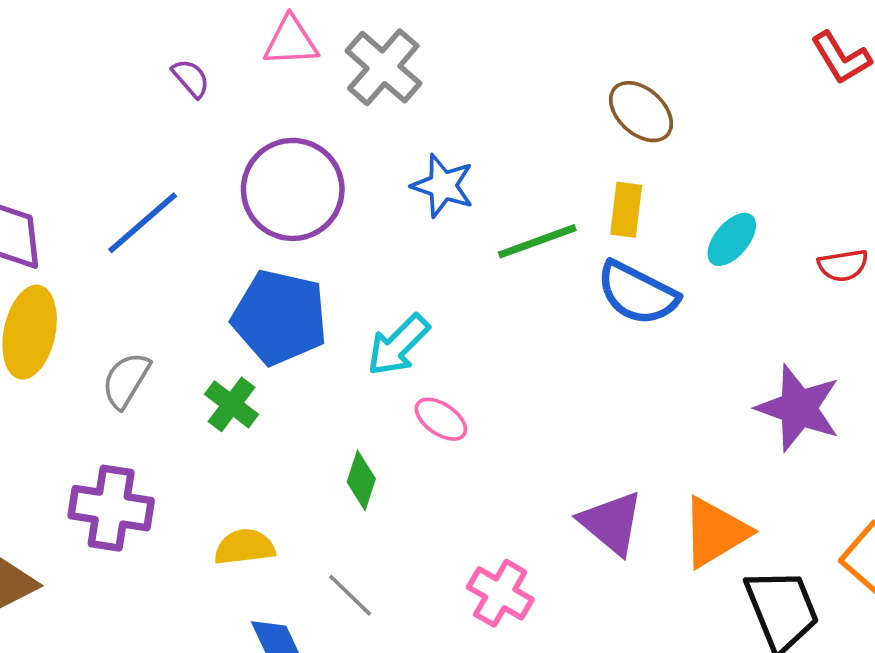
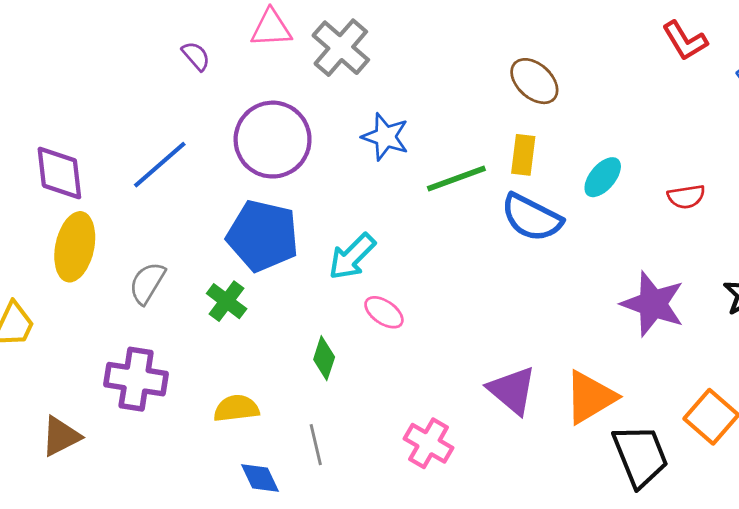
gray line: (350, 595) -> (316, 445), turned 33

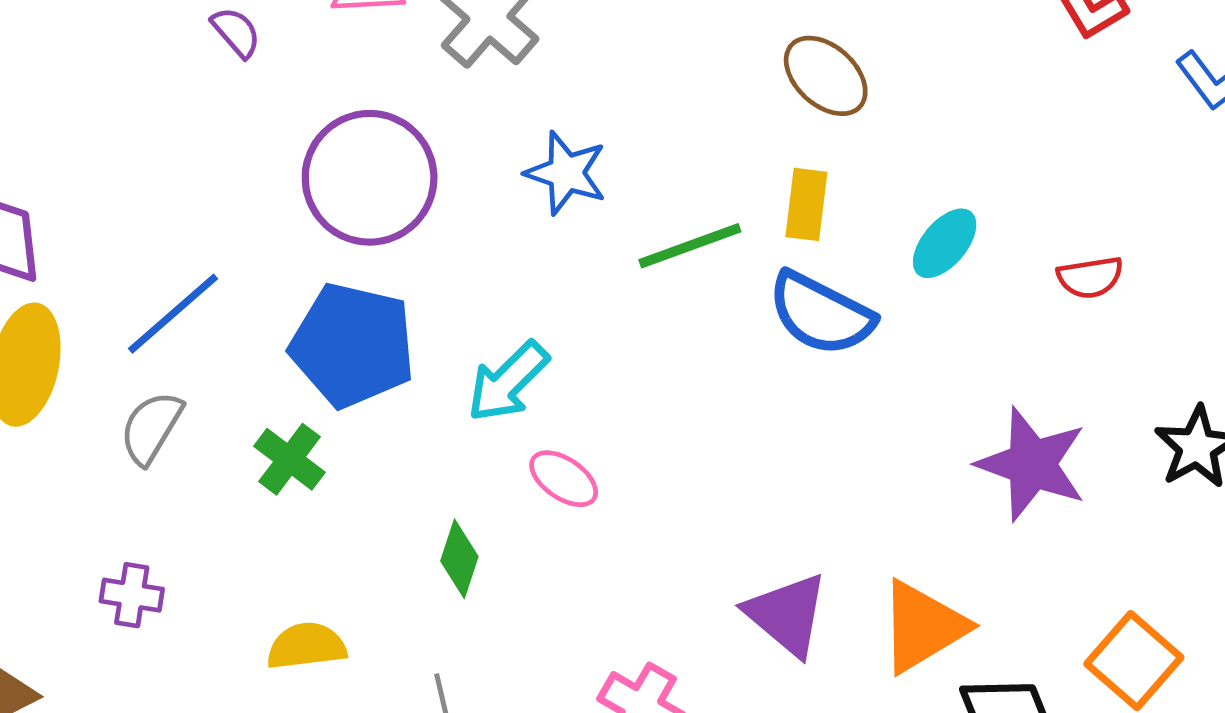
blue line: (160, 165) -> (173, 314), moved
purple cross: (136, 379) -> (132, 595), size x0.6

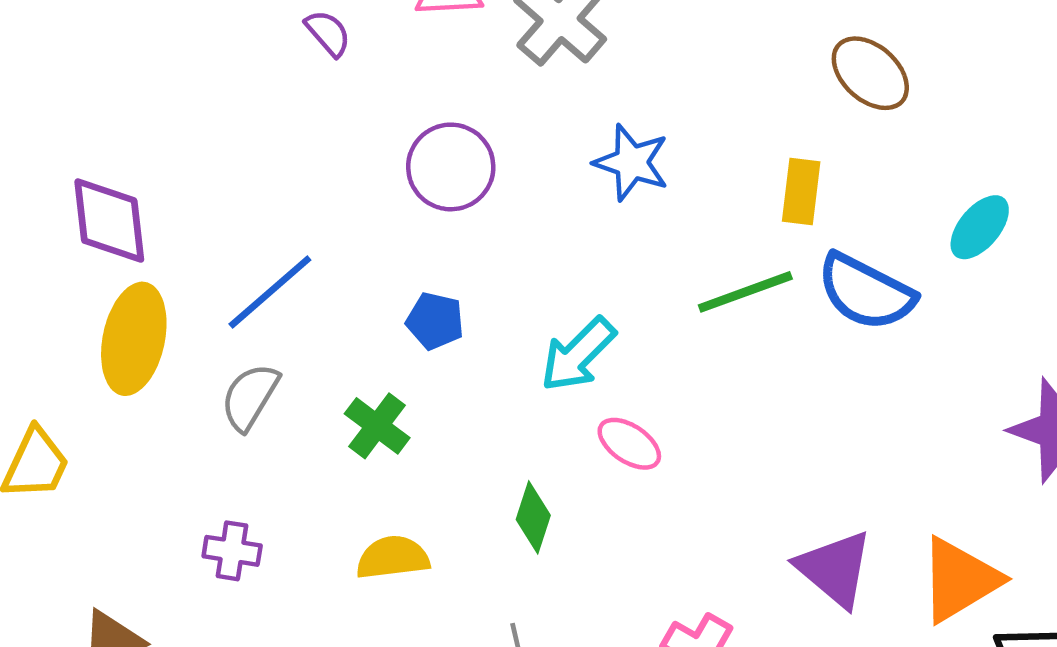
purple circle: (370, 178) -> (451, 167), size x0.7
yellow rectangle: (806, 204) -> (801, 192), moved
green line: (690, 246) -> (745, 292), moved
blue pentagon: (353, 345) -> (435, 321), size x0.5
yellow semicircle: (306, 646) -> (393, 558), moved

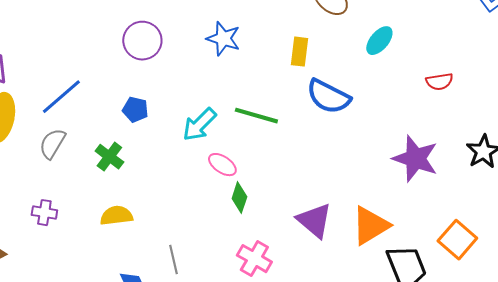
cyan ellipse: (980, 227) -> (379, 41), moved
green line: (745, 292) -> (256, 116), moved, turned 36
green diamond: (533, 517) -> (239, 198), moved

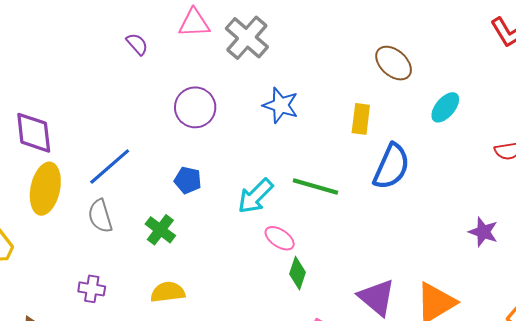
blue semicircle: (328, 97) -> (391, 166), turned -93
gray semicircle: (52, 144) -> (100, 216), turned -48
purple star: (415, 159) -> (483, 232), size x0.6

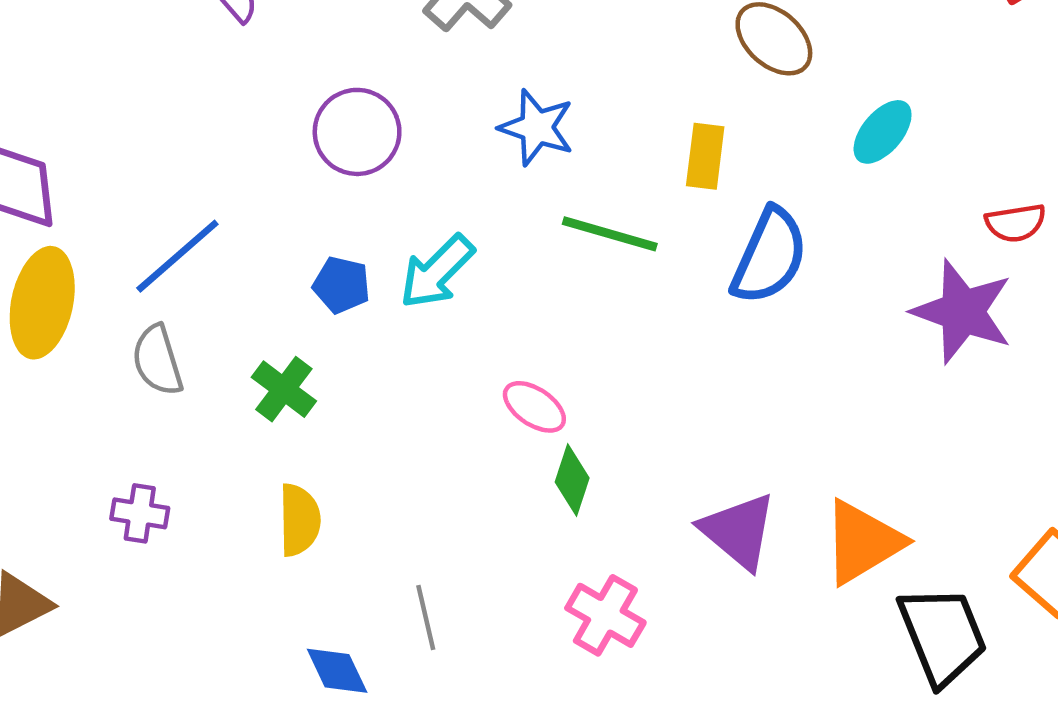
green line: (315, 187) -> (610, 234), moved
cyan arrow: (255, 196) -> (437, 272), moved
purple star: (483, 232) -> (962, 312), moved, size x1.6
yellow semicircle: (168, 292) -> (299, 520), turned 96

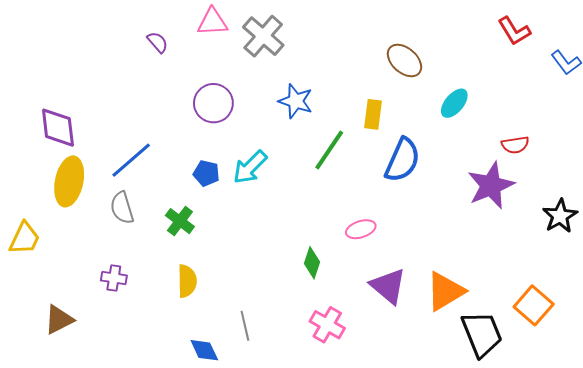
green line: (610, 234) -> (329, 150), turned -72
purple star: (962, 312) -> (491, 186), turned 30
pink ellipse: (534, 407) -> (361, 229), moved, turned -52

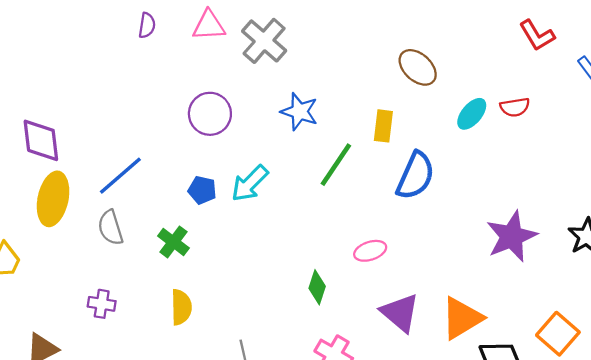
purple semicircle: (158, 42) -> (147, 25), moved, turned 50
red semicircle: (515, 145) -> (515, 107), moved
purple star: (491, 186) -> (512, 236), moved

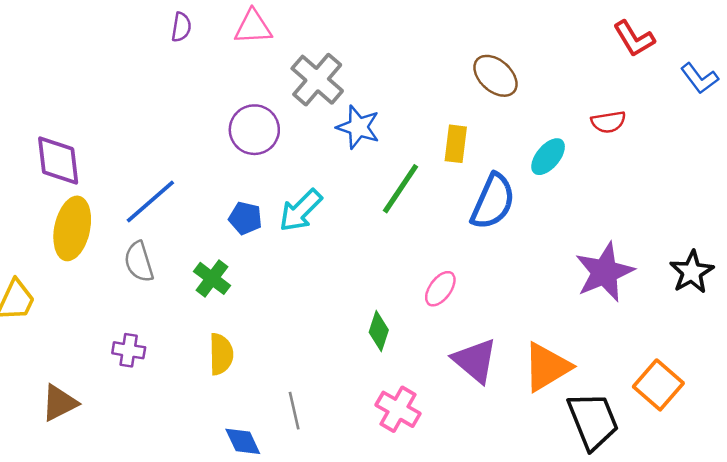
gray cross: (264, 41) -> (317, 80), moved
cyan ellipse: (472, 114) -> (548, 157), moved
pink ellipse: (370, 251) -> (440, 289), turned -36

